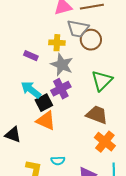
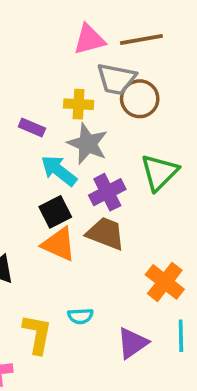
purple cross: (61, 89) -> (107, 192), moved
cyan arrow: (31, 90) -> (59, 171), moved
brown trapezoid: (97, 115) -> (106, 233), moved

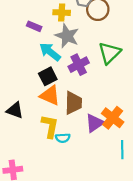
brown trapezoid: (106, 233) -> (73, 103), moved, turned 70
yellow L-shape: (37, 334) -> (50, 126), moved
purple triangle: (132, 343) -> (95, 123), moved

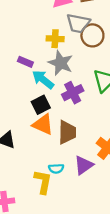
purple rectangle: (34, 26) -> (25, 62), moved
purple triangle: (95, 123) -> (84, 165), moved
yellow L-shape: (50, 126) -> (43, 182), moved

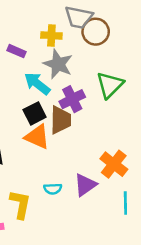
purple rectangle: (25, 62) -> (16, 51), moved
brown trapezoid: (67, 132) -> (61, 120), moved
yellow L-shape: (43, 182) -> (20, 204), moved

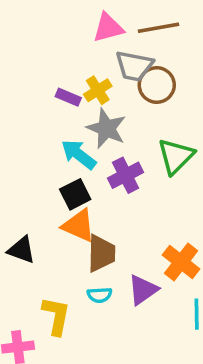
yellow cross: (51, 36) -> (98, 90), turned -36
purple rectangle: (16, 51) -> (68, 97), moved
brown trapezoid: (61, 120) -> (101, 253), moved

